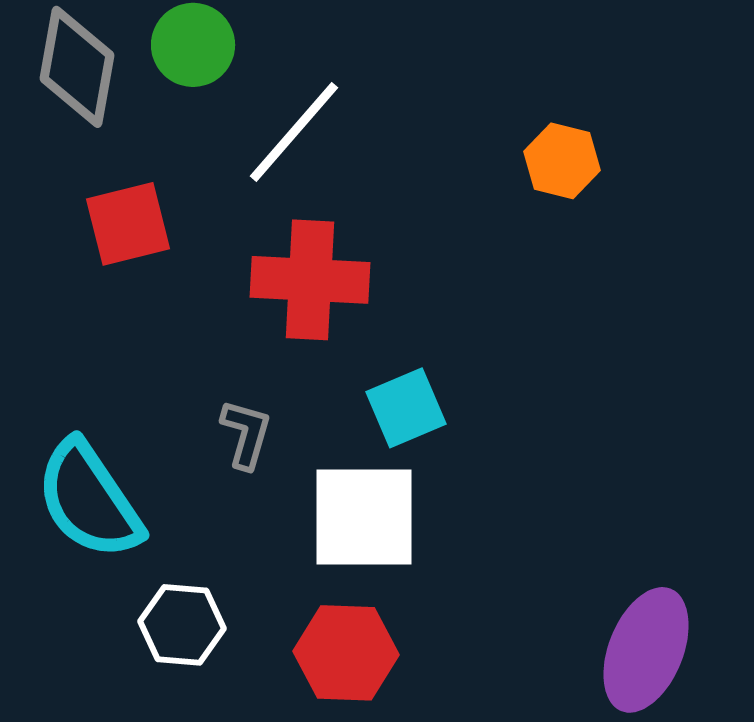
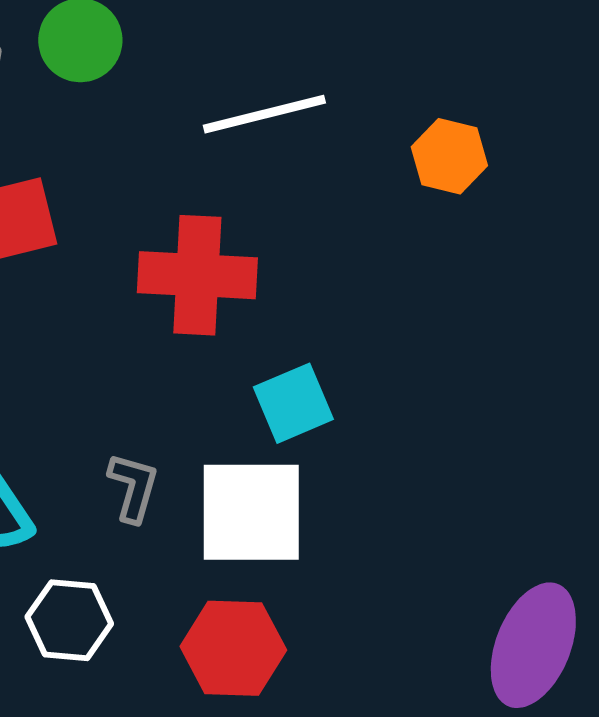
white line: (294, 132) -> (264, 114), moved, turned 35
gray L-shape: (246, 434) -> (133, 487), moved

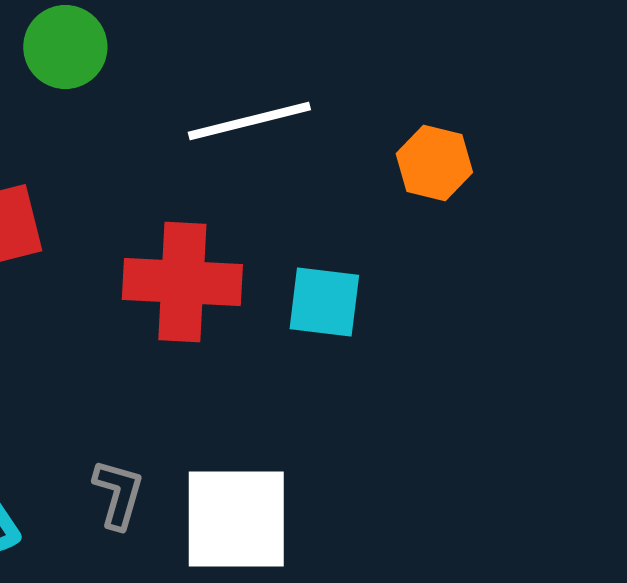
cyan square: (293, 403) -> (324, 302), moved, turned 30

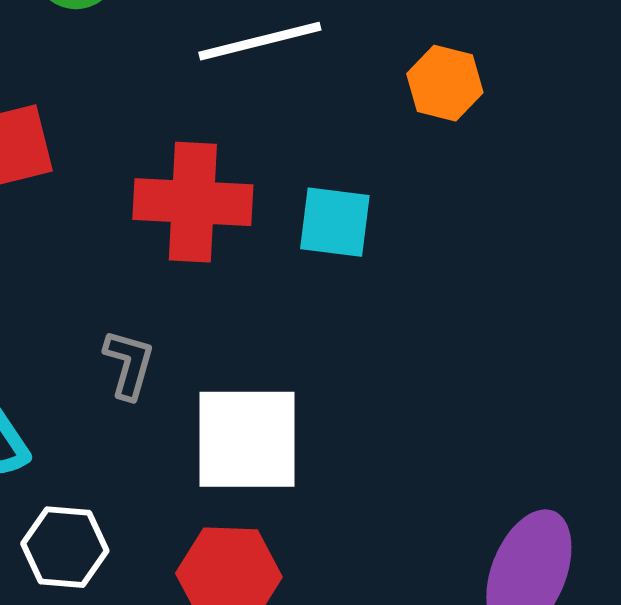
gray L-shape: (118, 494) -> (129, 364), moved

